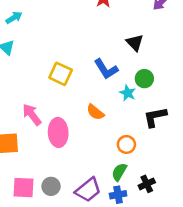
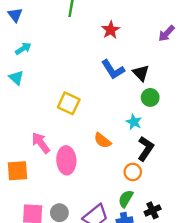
blue L-shape: (106, 69) -> (113, 70), moved
green circle: (144, 79) -> (150, 97), moved
black L-shape: (155, 117) -> (146, 149), moved, turned 135

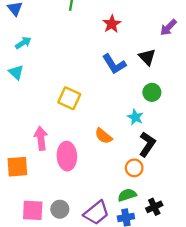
black triangle: (141, 73) -> (147, 57), moved
pink arrow: (41, 143) -> (41, 138), turned 30
green semicircle: (126, 199) -> (127, 195), turned 42

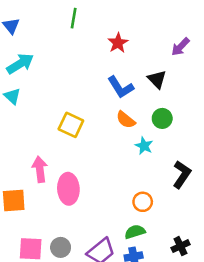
cyan arrow: (23, 43) -> (20, 64), size x1.5
orange semicircle: (103, 136) -> (126, 120), moved
black L-shape: (147, 144) -> (182, 174), moved
black cross: (154, 207) -> (180, 246), moved

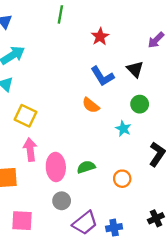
orange semicircle: (126, 120) -> (91, 105), moved
yellow square: (71, 125) -> (25, 116), moved
green semicircle: (135, 232) -> (86, 167), moved
gray circle: (61, 247) -> (62, 201), moved

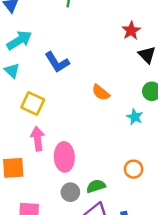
red star: (100, 37) -> (131, 31), moved
blue L-shape: (102, 76) -> (57, 62), moved
green semicircle: (86, 167) -> (96, 186), moved

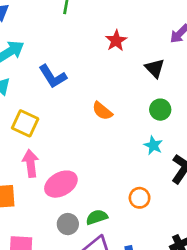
red star: (131, 31) -> (116, 41), moved
cyan star: (135, 117) -> (153, 145), moved
pink ellipse: (64, 157) -> (61, 184), turned 64

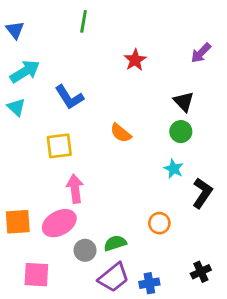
black triangle: (155, 68) -> (184, 102), moved
yellow square: (25, 123) -> (59, 146), moved, turned -32
pink arrow: (31, 163) -> (75, 189), moved
pink ellipse: (61, 184) -> (59, 223), moved

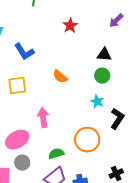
black triangle: (184, 102) -> (104, 55), turned -42
pink arrow: (75, 189) -> (43, 118), moved
orange circle: (159, 223) -> (87, 140), size x1.6
gray circle: (85, 250) -> (22, 163), moved

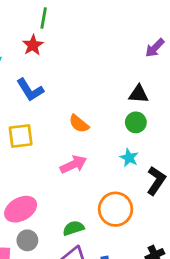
red star: (70, 26) -> (33, 45), moved
pink arrow: (43, 118) -> (73, 164), moved, turned 72

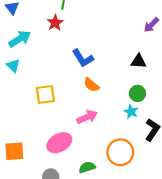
blue L-shape: (30, 90) -> (83, 58), moved
green circle: (136, 122) -> (137, 93), moved
pink ellipse: (21, 209) -> (59, 143), moved

